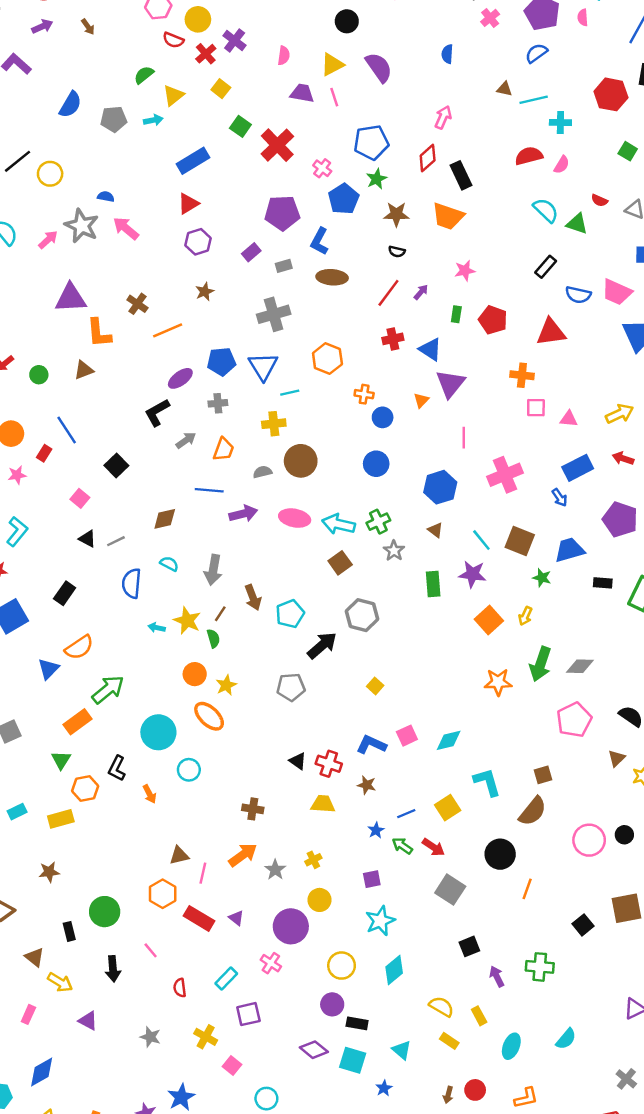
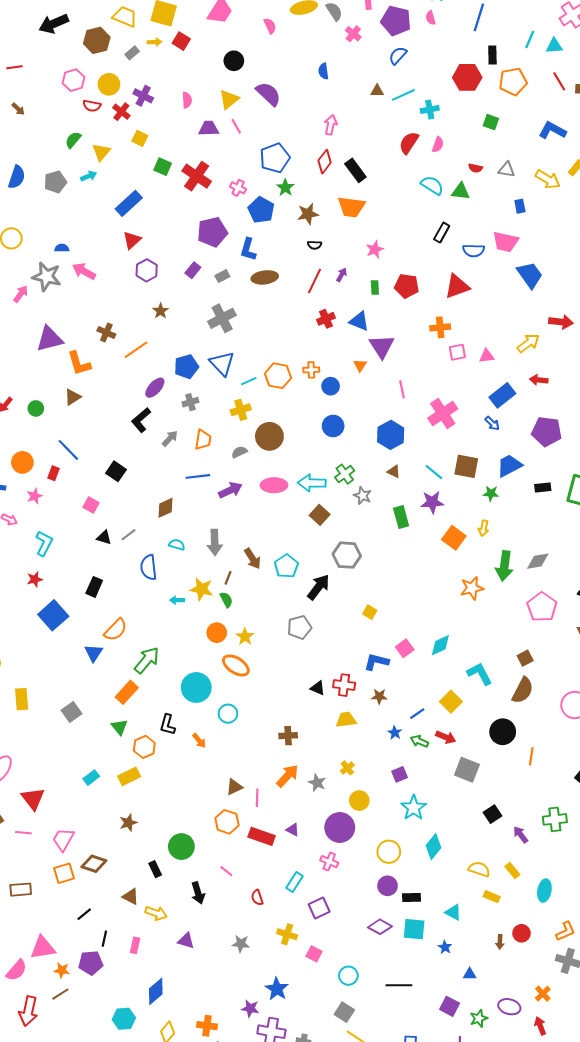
red semicircle: (529, 156) -> (409, 143), turned -30
orange hexagon: (327, 359) -> (278, 376), moved

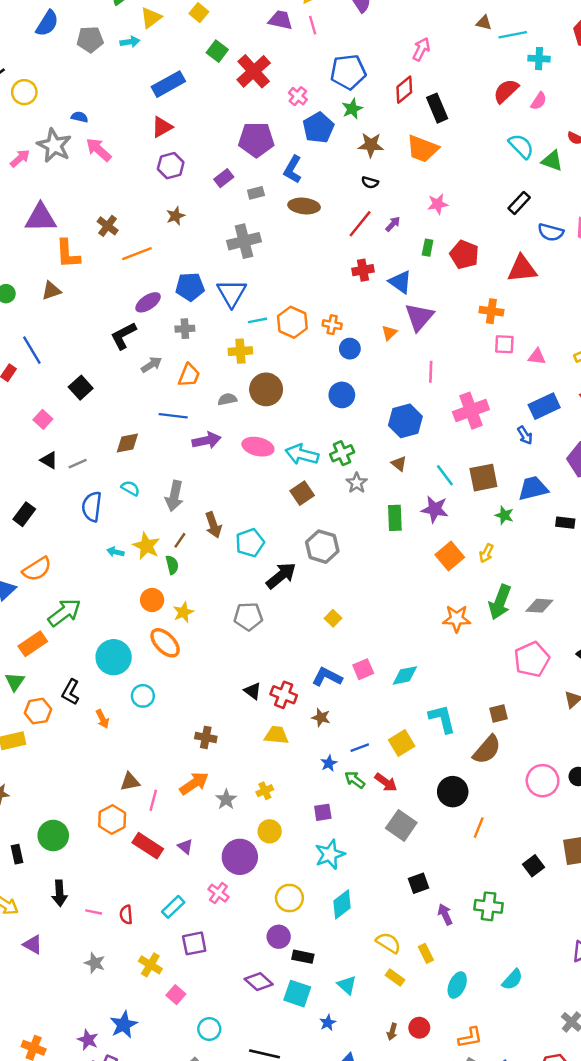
brown square: (466, 466) -> (483, 478), turned -35
pink line: (226, 871) -> (94, 912), moved, turned -40

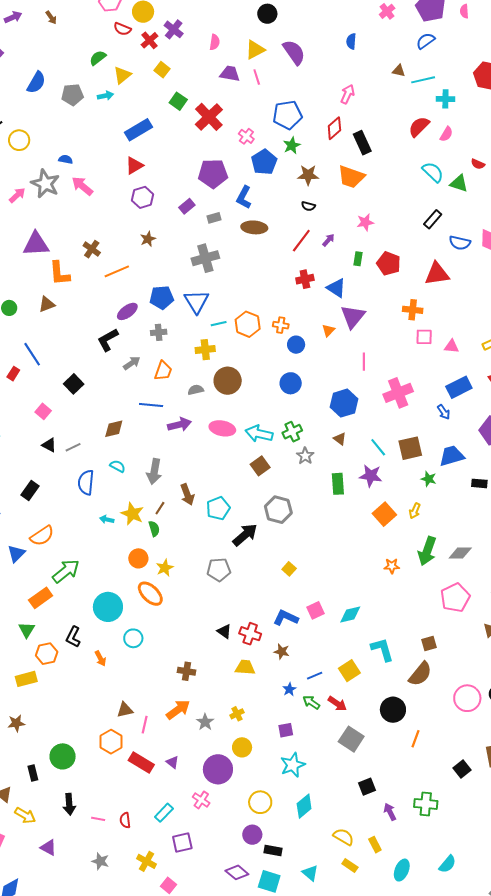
orange star: (457, 619) -> (392, 566), size x0.7

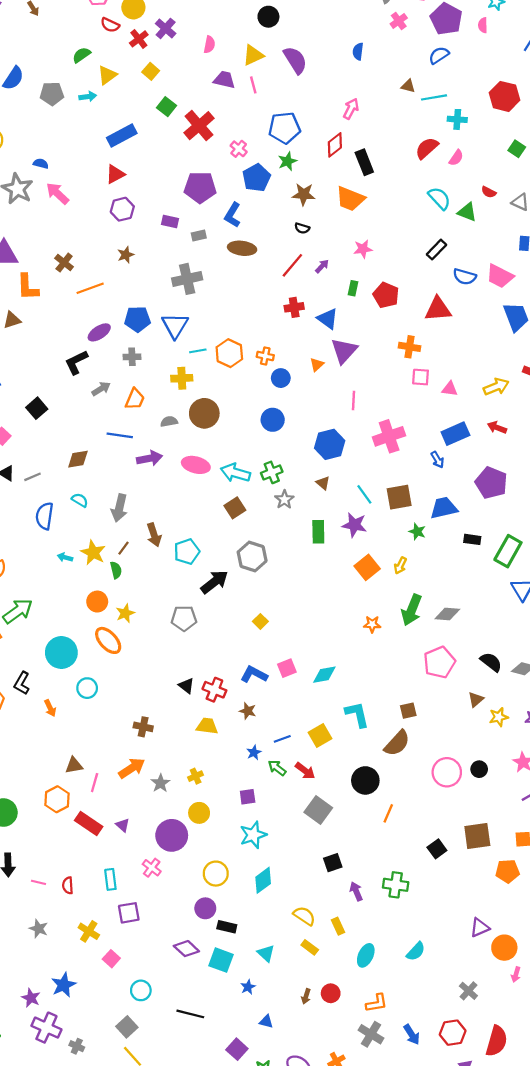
purple rectangle: (187, 206) -> (170, 222), turned 49
cyan rectangle: (164, 813) -> (110, 879), turned -54

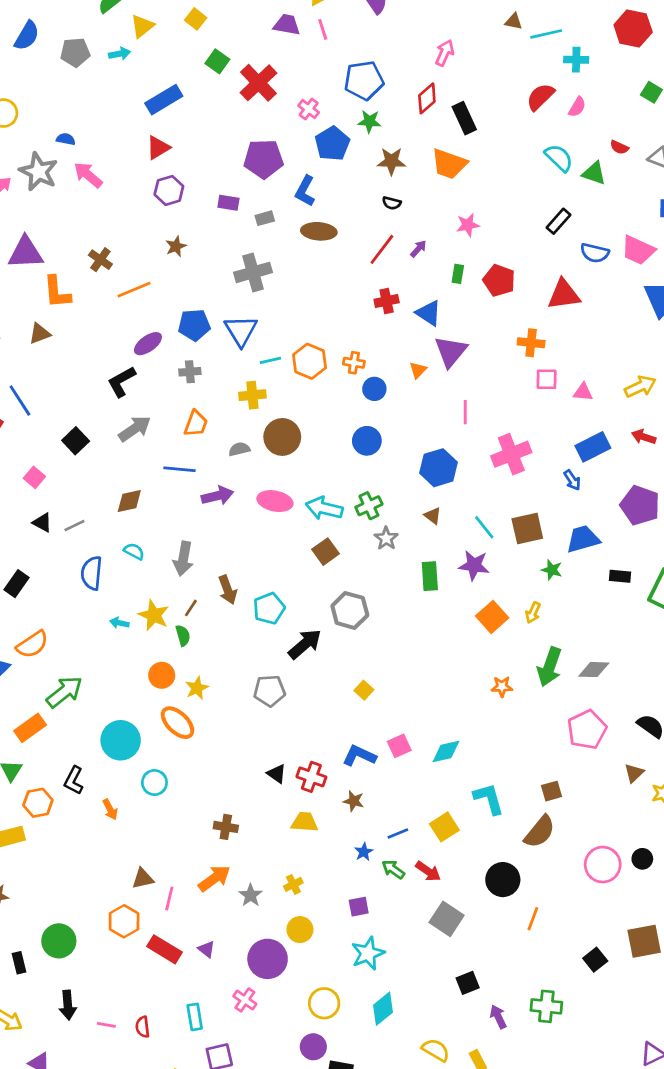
green star: (287, 161) -> (370, 121), turned 30
gray arrow: (101, 389) -> (135, 429), moved, size x1.4

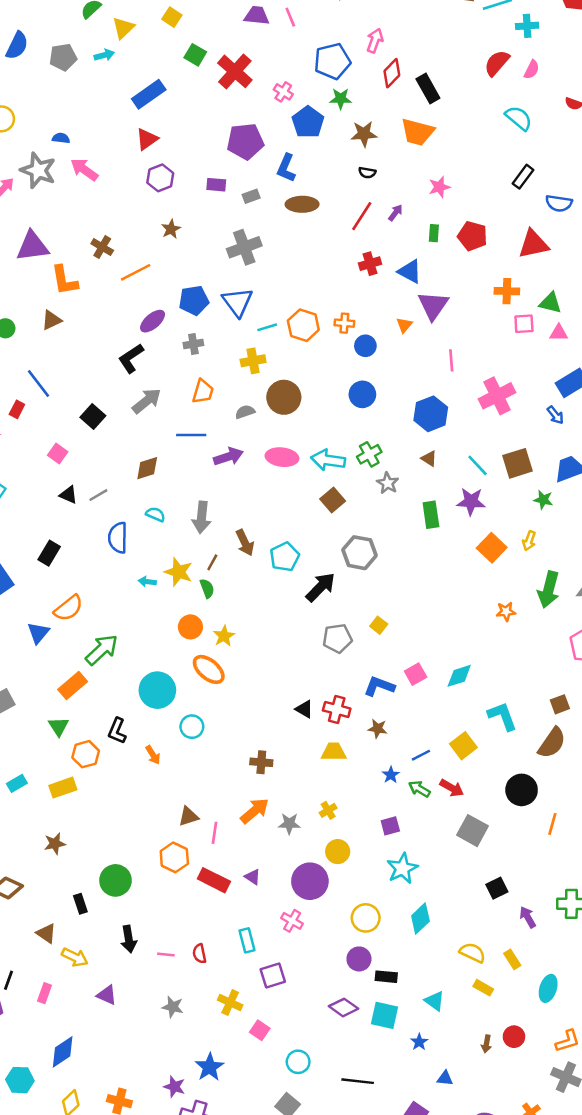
pink arrow: (445, 53) -> (375, 41), moved
green triangle: (594, 173) -> (550, 303), moved
gray pentagon: (269, 691) -> (337, 638), moved
gray star: (251, 895) -> (289, 824), turned -30

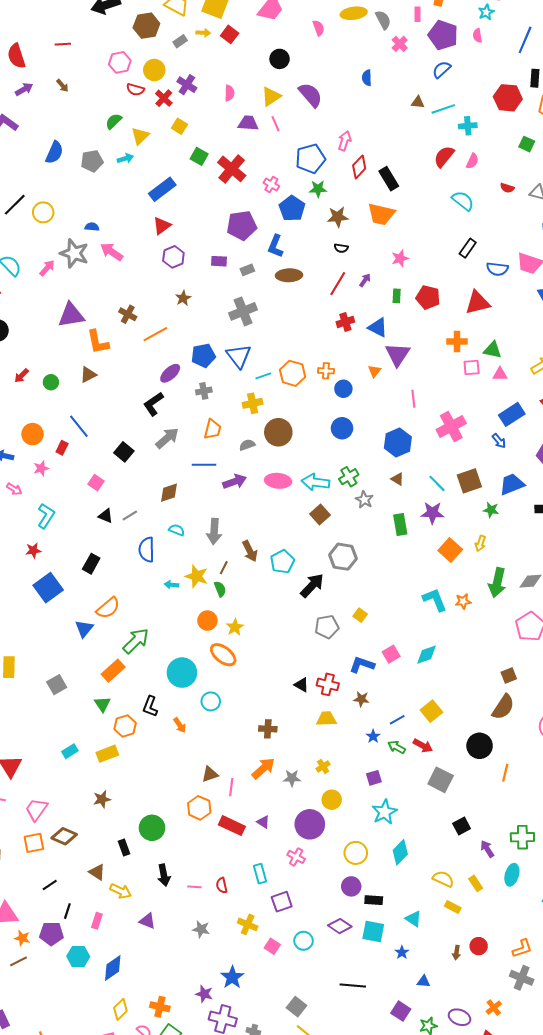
cyan L-shape: (502, 716) -> (435, 600), moved
cyan ellipse: (548, 988) -> (512, 875), moved
cyan circle: (298, 1062) -> (304, 941), moved
cyan hexagon: (20, 1080) -> (78, 956), moved

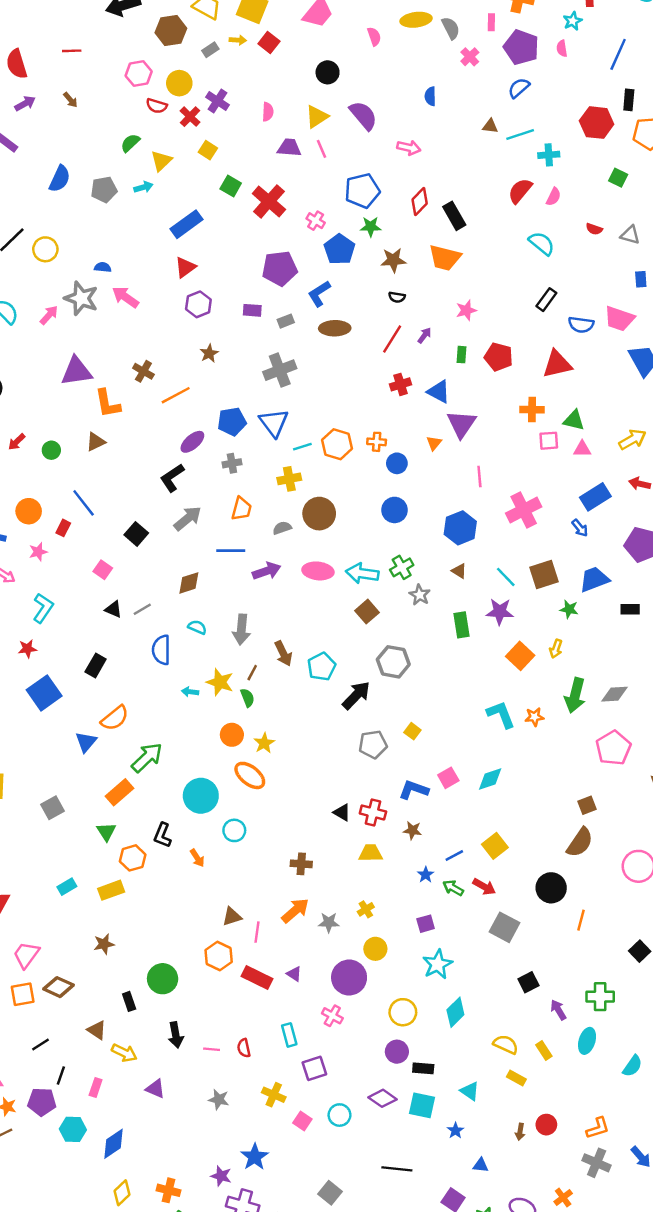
pink arrow: (345, 141) -> (409, 148), moved, turned 84
blue L-shape: (275, 246) -> (319, 294), turned 35

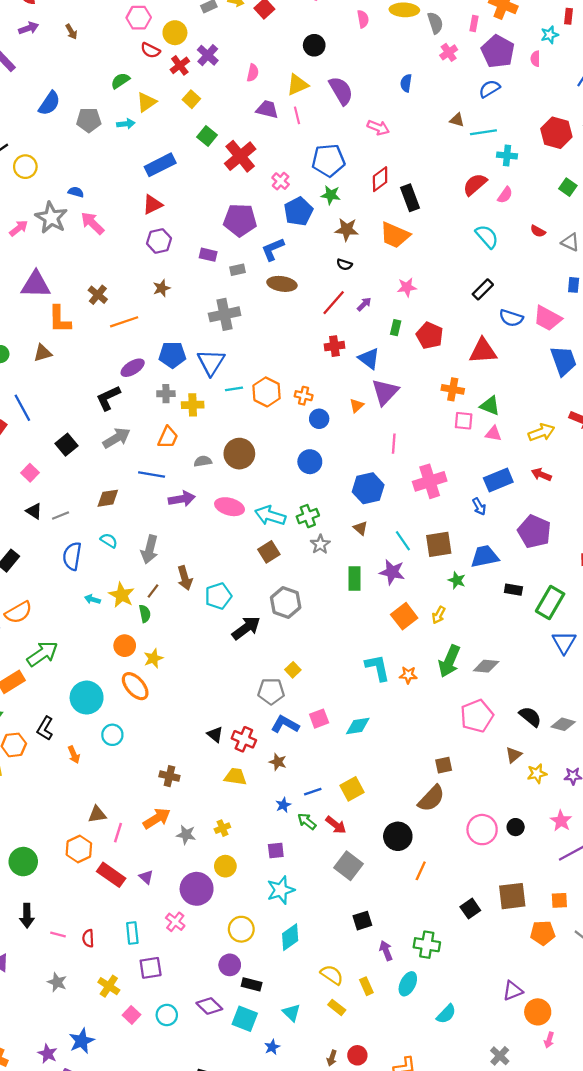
yellow cross: (289, 479) -> (193, 405), moved
gray pentagon: (373, 744) -> (271, 691), moved

